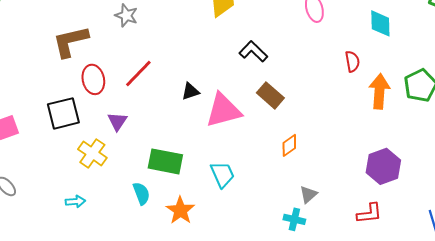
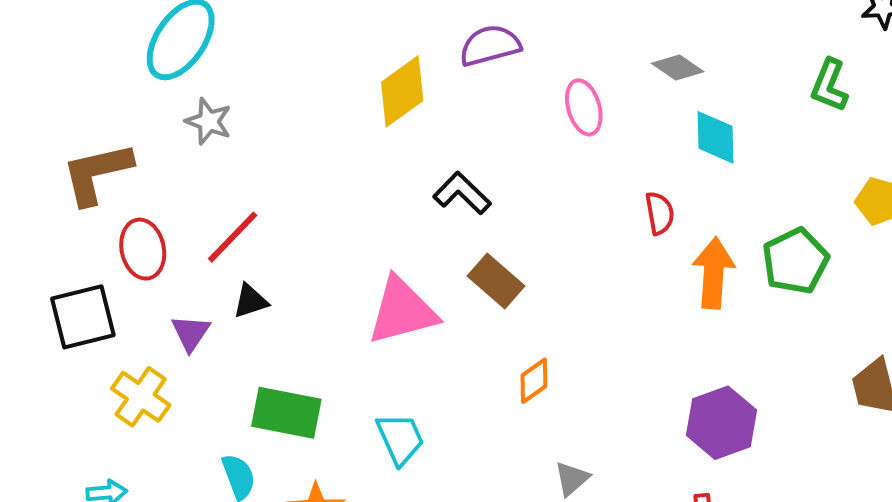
black triangle: (190, 91) -> (251, 301), moved

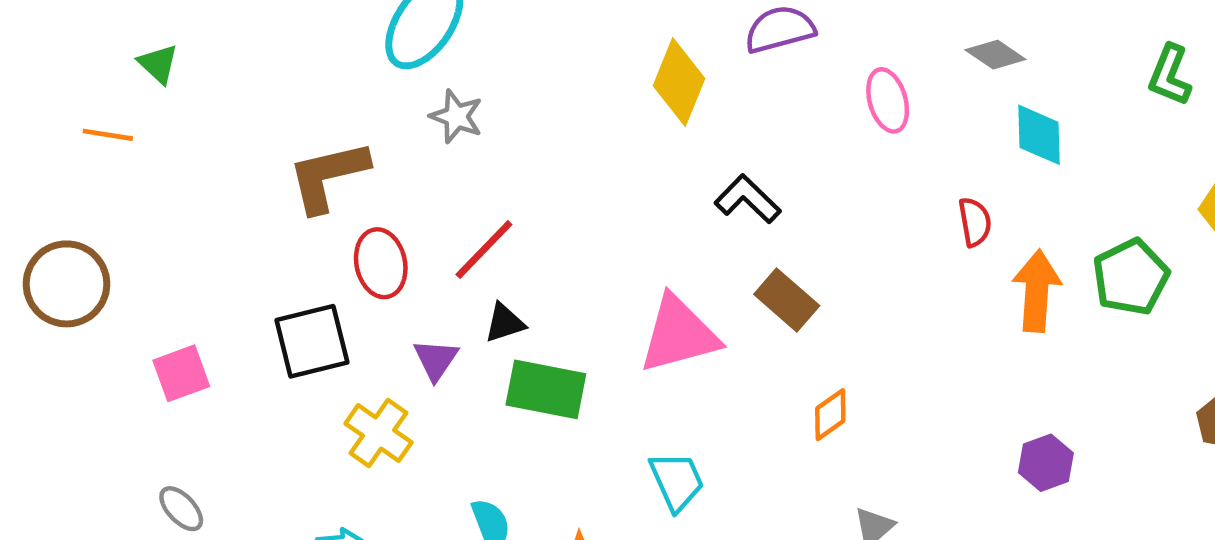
yellow diamond: (402, 91) -> (679, 82), turned -32
green rectangle: (286, 413) -> (546, 389), moved
purple hexagon: (722, 423) -> (1046, 463), size x0.7

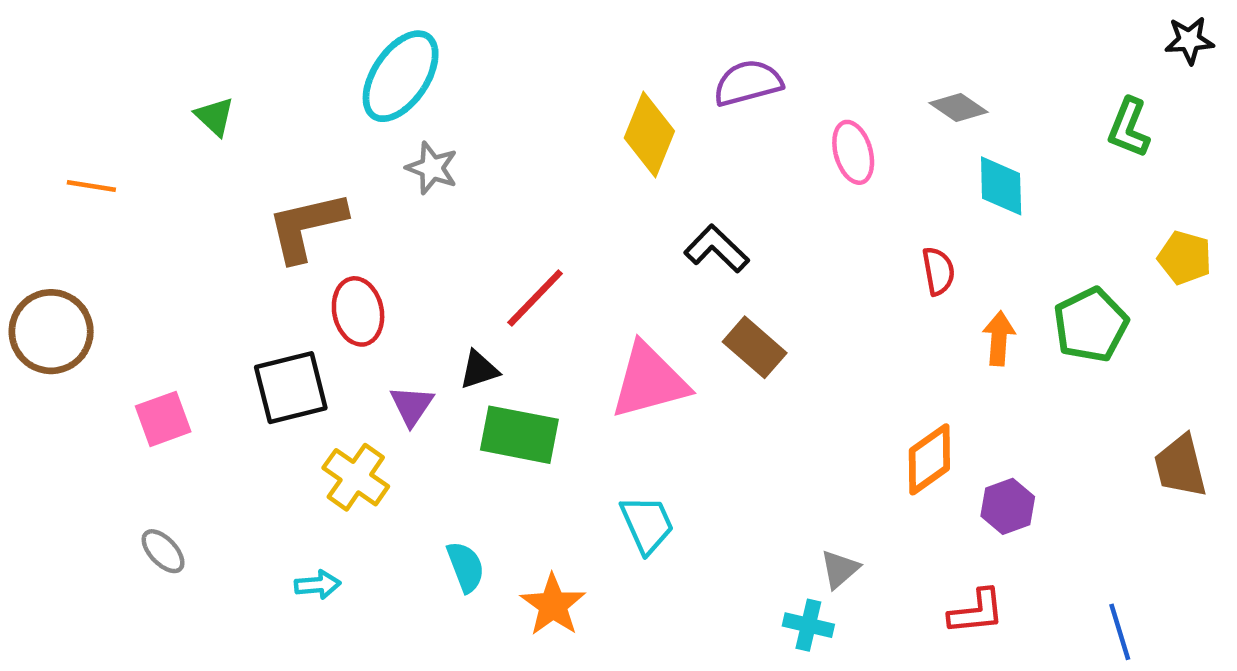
green triangle: (158, 64) -> (215, 117), moved
red line: (484, 249) -> (535, 298), moved
orange arrow: (1037, 291) -> (999, 338), size x0.7
orange diamond: (830, 415) -> (929, 459), moved, size x1.4

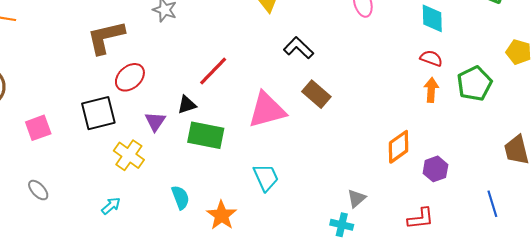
red semicircle: (938, 271) -> (431, 58), moved, turned -60
red ellipse: (358, 311) -> (130, 77), turned 60
cyan arrow: (318, 585) -> (111, 206), turned -36
blue line: (1120, 632) -> (492, 204), moved

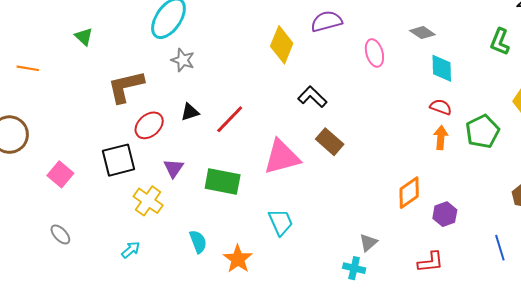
black triangle: (187, 105) -> (190, 112), moved
pink square: (38, 128) -> (60, 174), turned -30

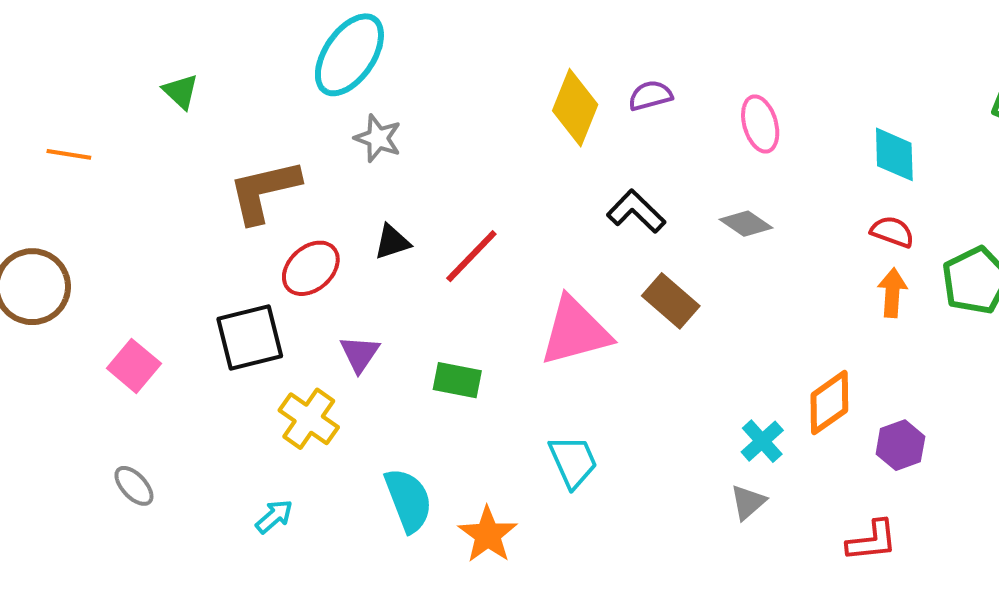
purple semicircle: (327, 21) -> (650, 96), moved, size x0.7
gray diamond: (422, 33) -> (746, 224), moved
green rectangle: (223, 181) -> (457, 380), size x0.7
cyan semicircle: (198, 242) -> (408, 500), size x1.4
cyan cross: (354, 268) -> (762, 441), moved, turned 35

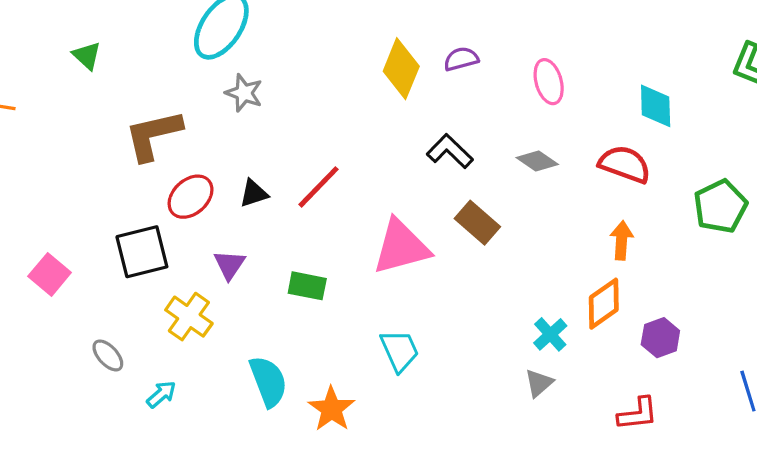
red semicircle: (892, 232) -> (625, 164), moved, size x1.5
black triangle: (392, 242) -> (254, 193), moved
orange arrow: (892, 293) -> (622, 240), moved
gray ellipse: (134, 486) -> (108, 355), moved

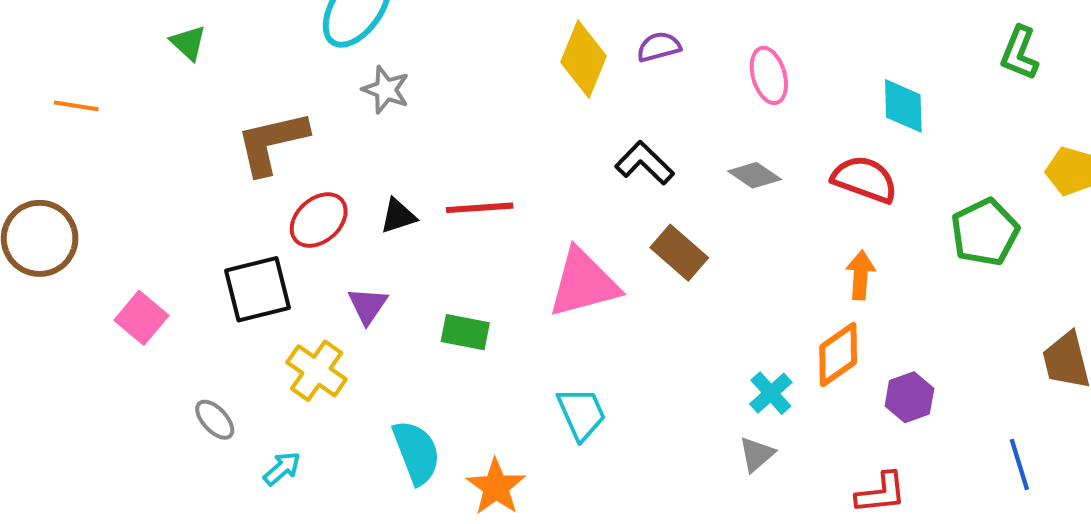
red line: (319, 187) -> (480, 208), turned 42

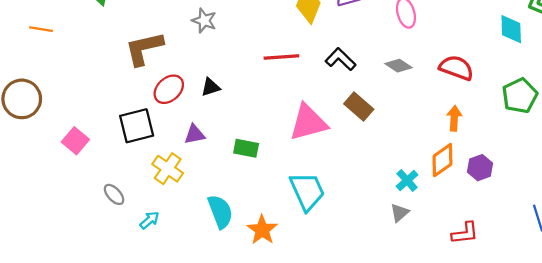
cyan diamond: (903, 106) -> (511, 29), moved
red line: (480, 208) -> (281, 57), moved
purple triangle: (368, 306) -> (195, 134), turned 45
purple hexagon: (909, 397) -> (480, 168), moved
cyan trapezoid: (581, 414) -> (307, 191), size x1.4

